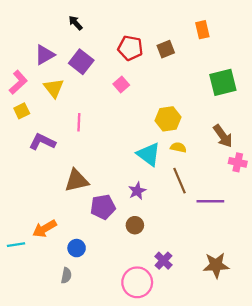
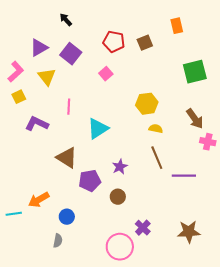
cyan triangle: (149, 154) -> (98, 129), moved, turned 50
brown triangle: (77, 181) -> (67, 158), turned 45

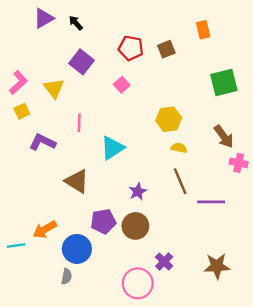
purple triangle: (39, 48) -> (44, 18), moved
purple pentagon: (90, 181) -> (103, 221), moved
brown circle: (118, 197) -> (135, 226), size x1.5
blue circle: (67, 217) -> (77, 249), size x1.6

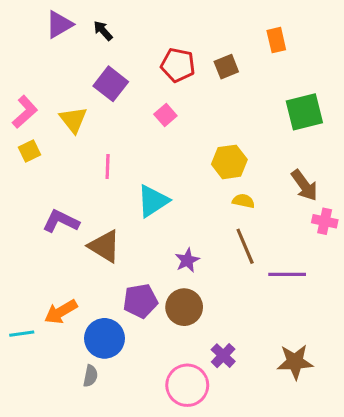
purple L-shape: (42, 142) -> (61, 221), moved

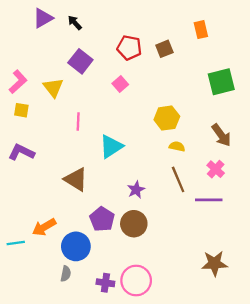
yellow square: (30, 151) -> (21, 110), turned 35
purple L-shape: (61, 221) -> (21, 152), moved
pink cross: (325, 221) -> (216, 169), moved, turned 30
purple pentagon: (140, 301) -> (102, 219), turned -30
purple cross: (223, 356) -> (105, 283), moved, turned -36

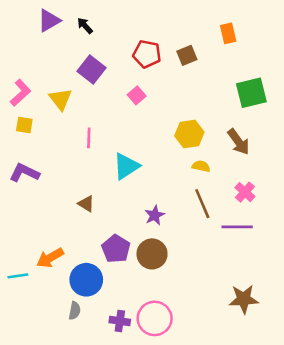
brown arrow: (221, 135) -> (238, 142), moved
brown triangle: (76, 179) -> (86, 204), size x0.6

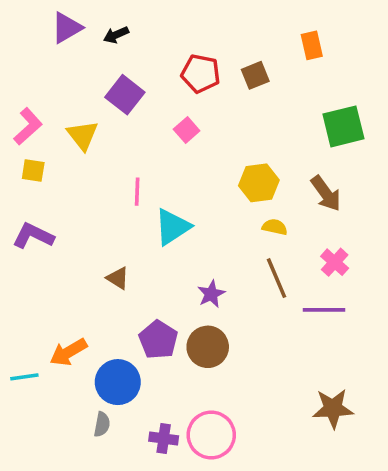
black arrow: (85, 26) -> (116, 35), turned -72
pink line: (89, 138) -> (137, 192), moved

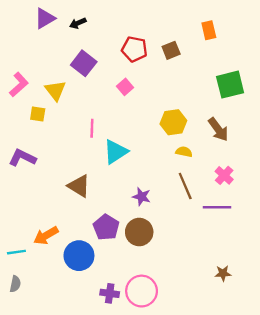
yellow square: (33, 171) -> (38, 114), moved
brown triangle: (118, 278) -> (79, 186), size x1.5
purple star: (211, 294) -> (142, 197), turned -30
brown star: (333, 409) -> (223, 273), size x0.6
gray semicircle: (102, 424) -> (15, 284), moved

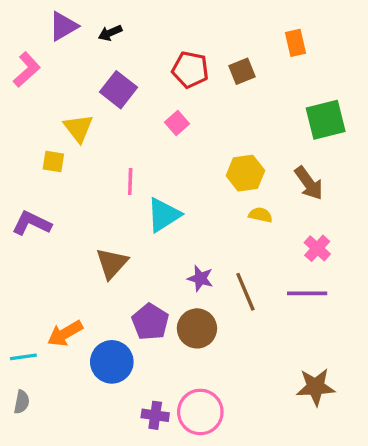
pink L-shape: (19, 85) -> (27, 70), moved
brown triangle: (79, 186) -> (112, 263), turned 40
brown line: (185, 186) -> (245, 292), moved
brown star: (223, 273) -> (316, 387), size x1.6

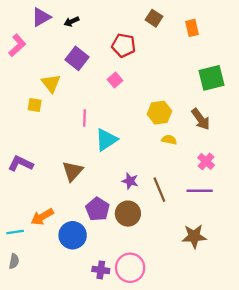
brown square: (242, 71) -> (154, 18), moved, turned -35
purple L-shape: (32, 223) -> (21, 164), moved
brown star: (316, 387) -> (194, 236), moved

